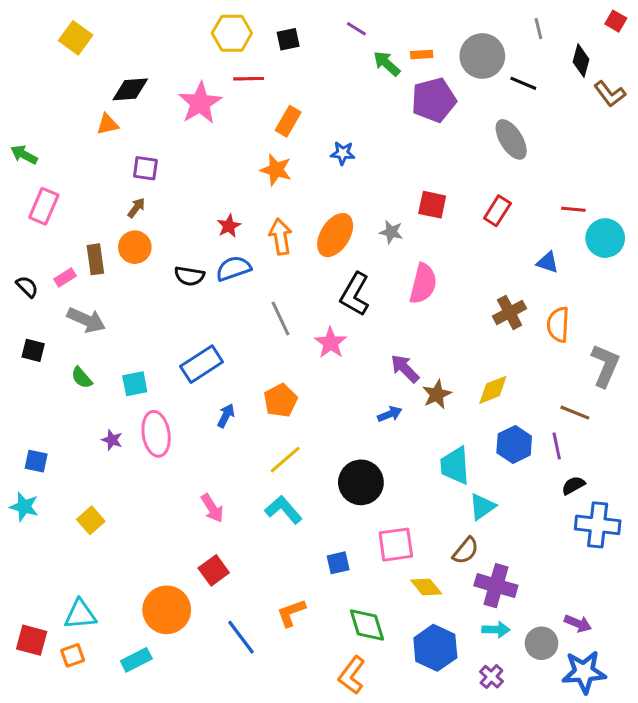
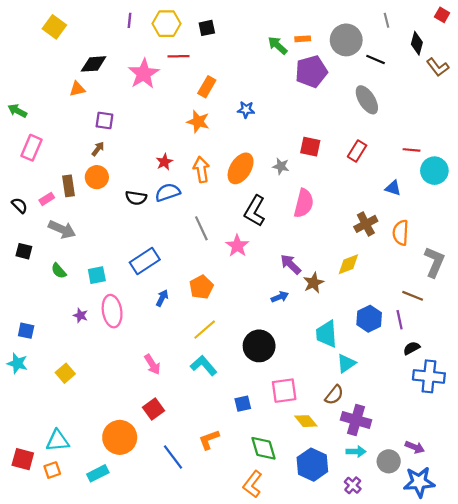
purple line: (356, 29) -> (129, 20), moved, turned 64
yellow diamond: (493, 390) -> (348, 264), moved

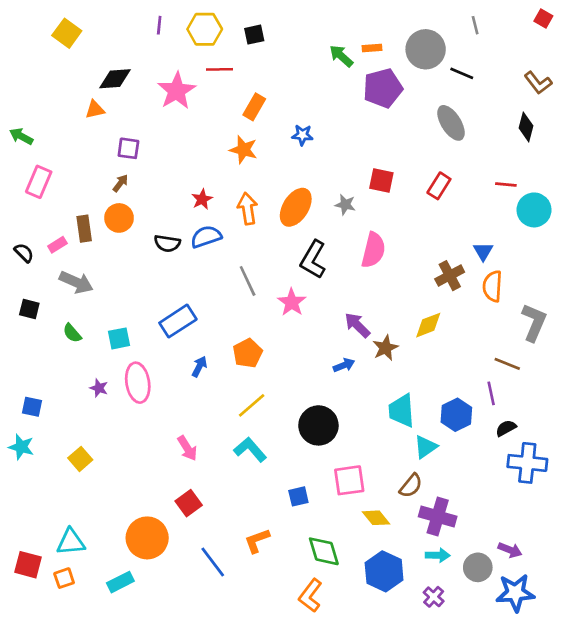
black diamond: (417, 43) -> (526, 127), moved
blue triangle: (393, 188) -> (483, 251), moved, turned 42
blue hexagon: (369, 319) -> (456, 415), moved

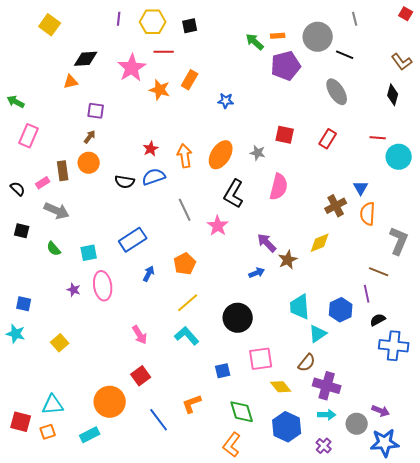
orange star: (244, 150) -> (160, 90), moved

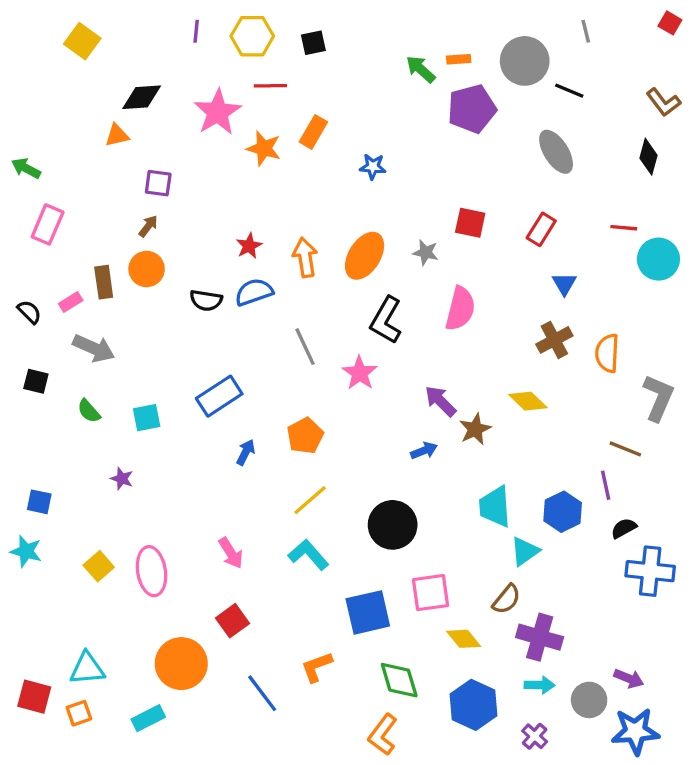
blue triangle: (361, 188) -> (564, 284), moved
yellow diamond: (320, 243) -> (528, 401), turned 65
pink ellipse: (103, 286) -> (152, 571), moved
blue square: (223, 371) -> (368, 612), size x1.8

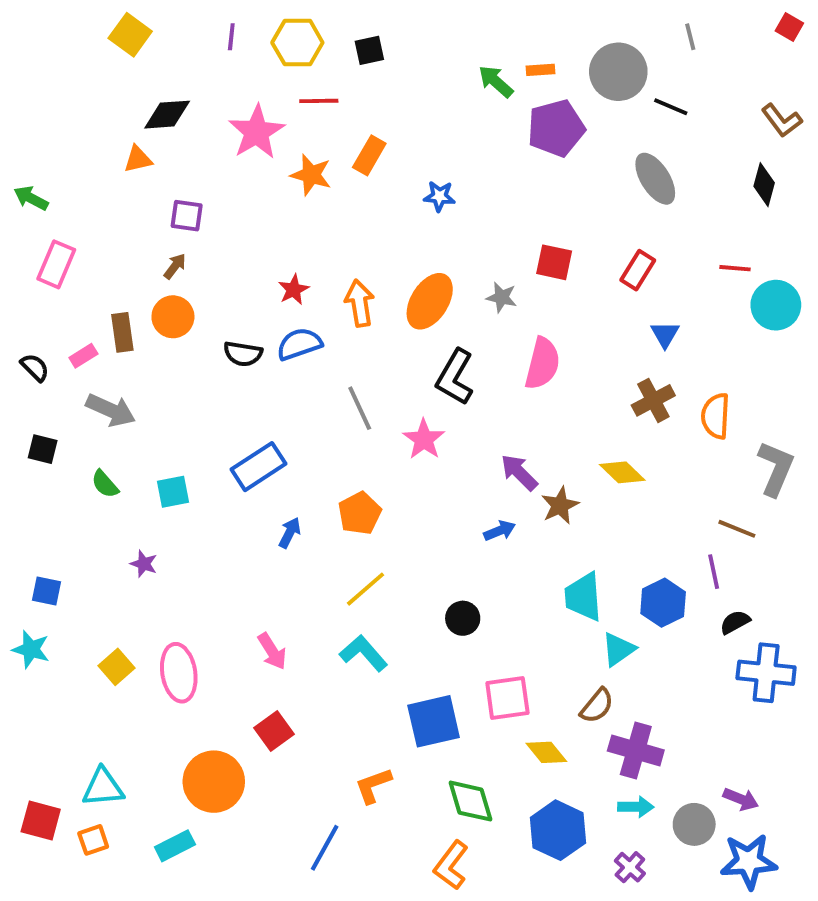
yellow square: (82, 41) -> (130, 35), moved
black circle: (393, 525) -> (463, 618), size x0.6
blue line: (262, 693) -> (325, 848), moved, turned 66

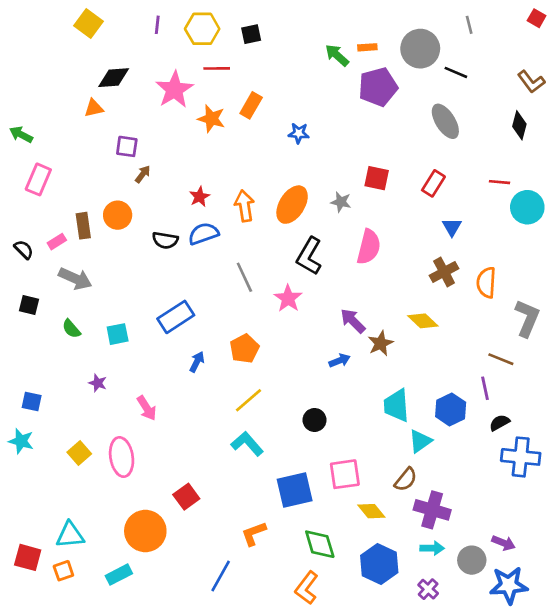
brown arrow: (175, 266) -> (143, 174), moved
pink arrow: (272, 651) -> (147, 408), moved

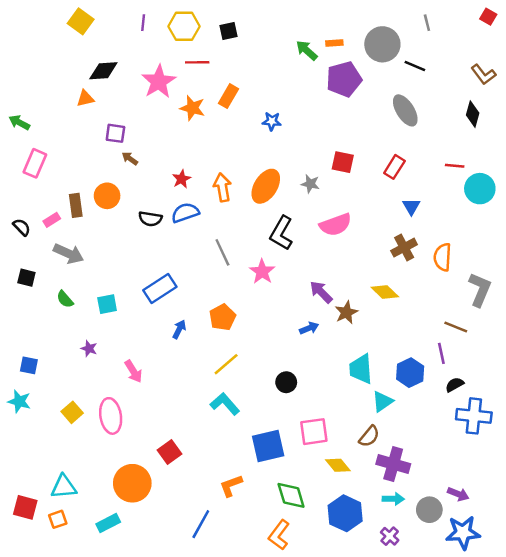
brown arrow: (143, 174) -> (130, 159), turned -91
pink semicircle: (369, 247) -> (336, 225), turned 56

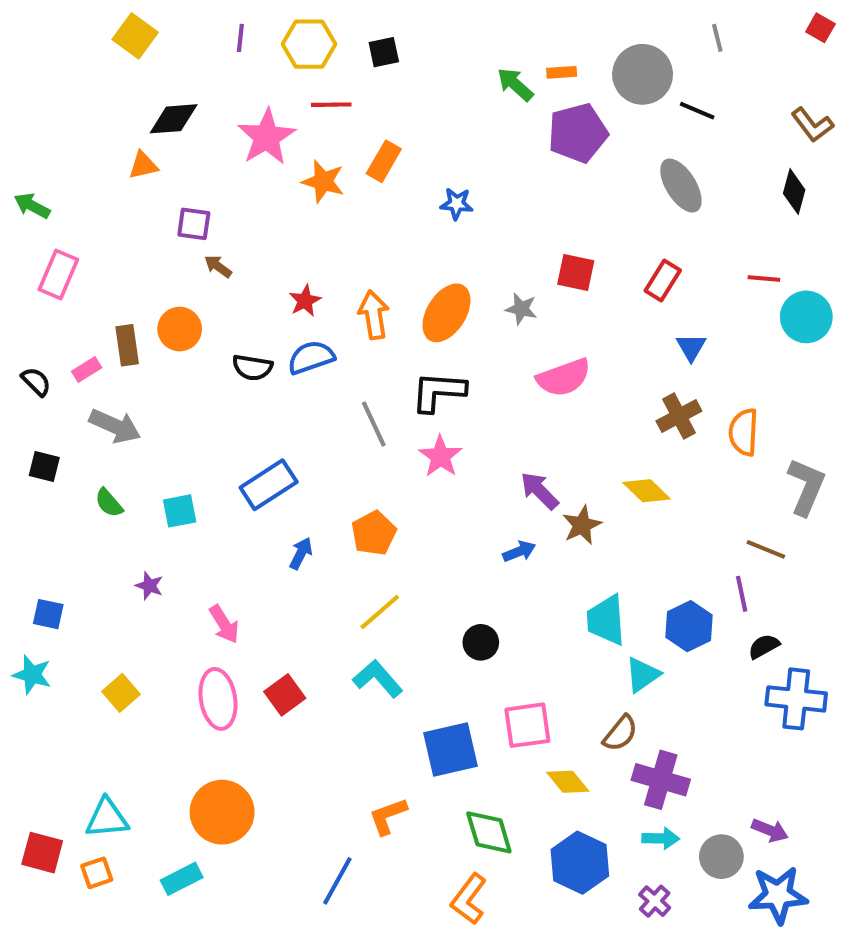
black L-shape: (281, 233) -> (438, 392), moved, turned 64
pink ellipse: (111, 416) -> (218, 699), moved
red square: (170, 452) -> (285, 695), moved

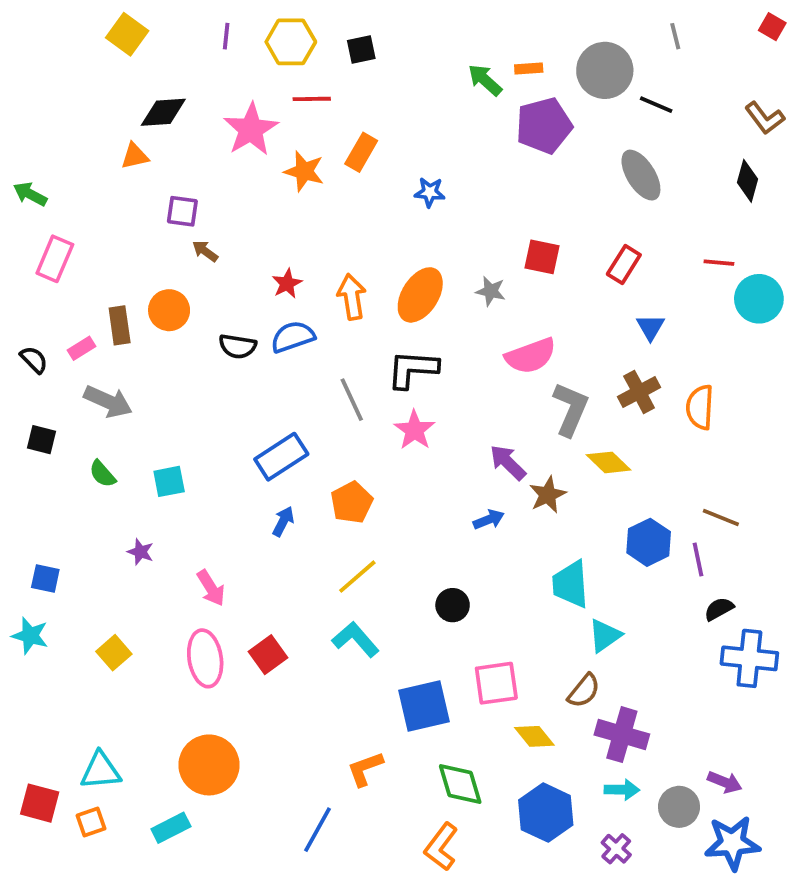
blue rectangle: (269, 485) -> (281, 457), moved
gray L-shape: (806, 487) -> (571, 409), moved
blue hexagon: (689, 626) -> (649, 542), moved

